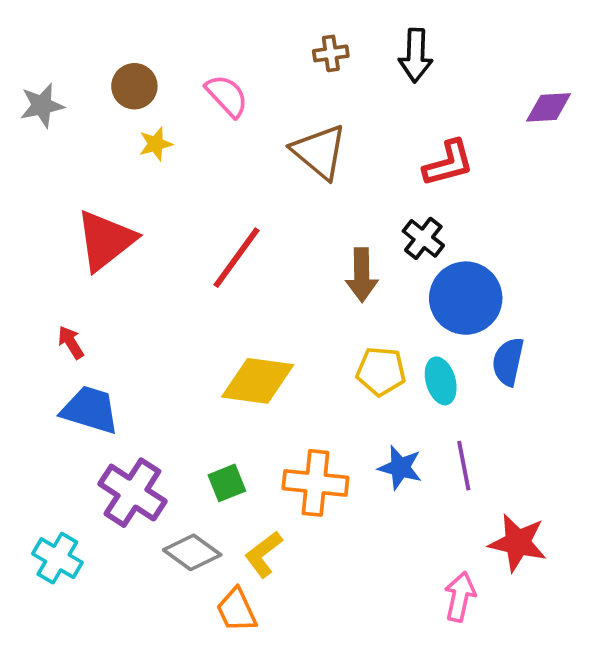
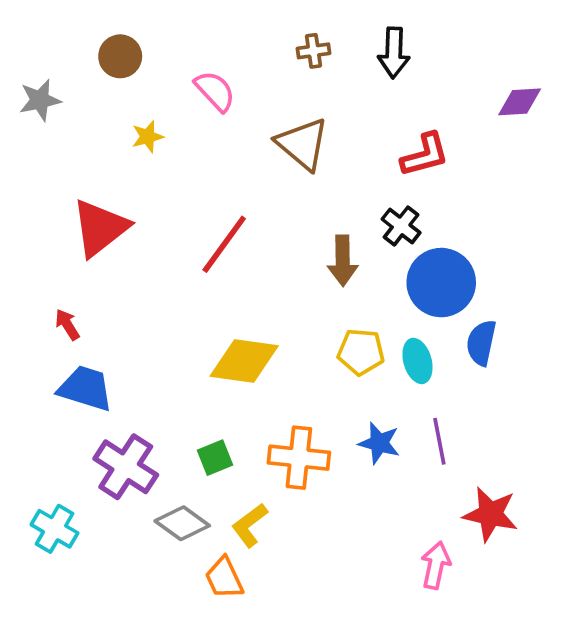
brown circle: (134, 86) -> (120, 56), moved

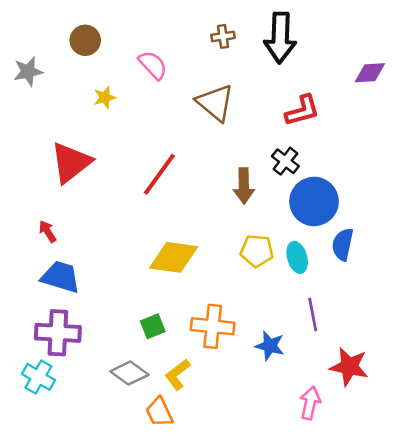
black arrow: (394, 53) -> (280, 38), size x1.4
blue star: (379, 443) -> (270, 346), moved
purple cross: (126, 467) -> (58, 333), moved, turned -30

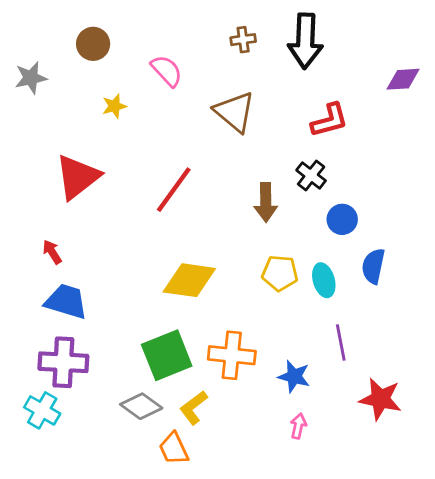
blue circle: (314, 201) -> (342, 219), size x0.6
green square: (153, 326) -> (167, 355), size x1.8
pink arrow: (310, 403) -> (298, 426), moved, size x0.7

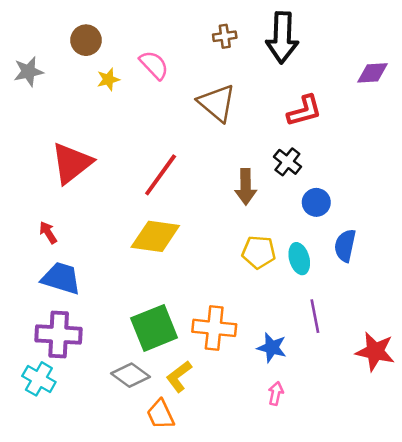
yellow star: (114, 106) -> (108, 79), moved
yellow diamond: (189, 280) -> (155, 236), moved
red star: (380, 399) -> (375, 352), moved

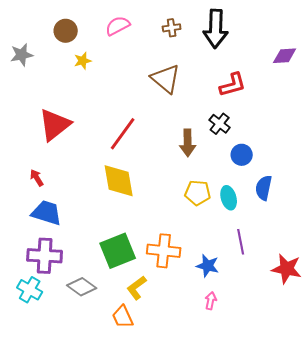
pink semicircle: (154, 65) -> (118, 26), moved, turned -75
yellow diamond: (155, 236) -> (119, 181), turned 72
gray diamond: (130, 375) -> (82, 287), moved

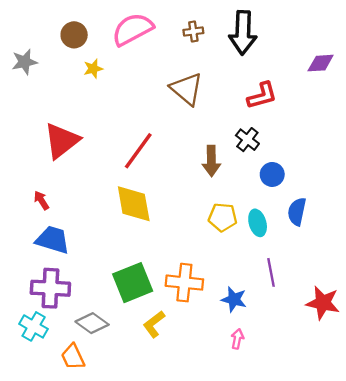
pink semicircle: (118, 26) -> (133, 29), size x1.5
orange trapezoid: (123, 317) -> (73, 357), moved

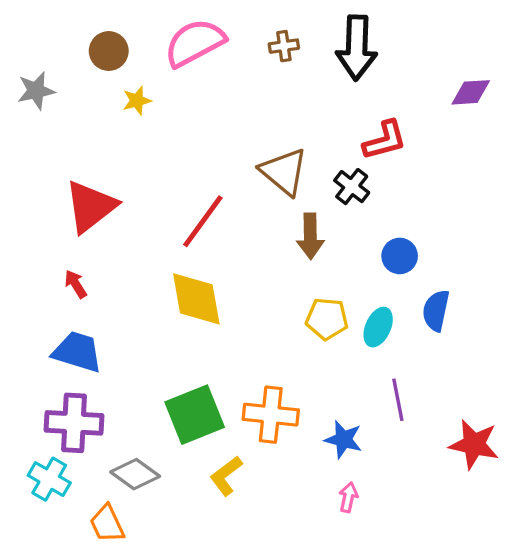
brown triangle: (187, 89) -> (284, 172), moved
black cross: (247, 140) -> (352, 187), moved
red arrow: (41, 200) -> (76, 284), moved
cyan ellipse: (258, 223) -> (378, 327), turned 40

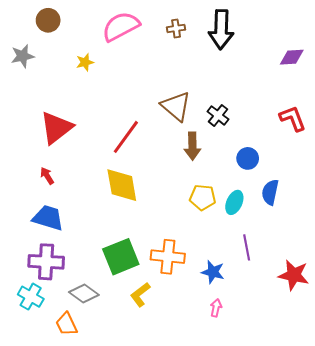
brown circle: (109, 51) -> (48, 20), moved
red L-shape: (385, 140) -> (293, 119), moved, turned -96

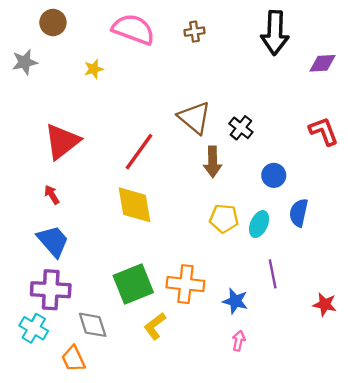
pink semicircle: (121, 26) -> (133, 29), turned 48
black arrow: (221, 29) -> (275, 33), moved
blue trapezoid: (48, 218) -> (53, 241), turned 32
red star: (294, 275) -> (325, 304), size x0.7
gray diamond: (84, 294) -> (93, 325), turned 36

